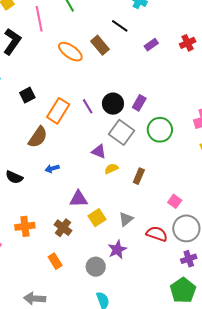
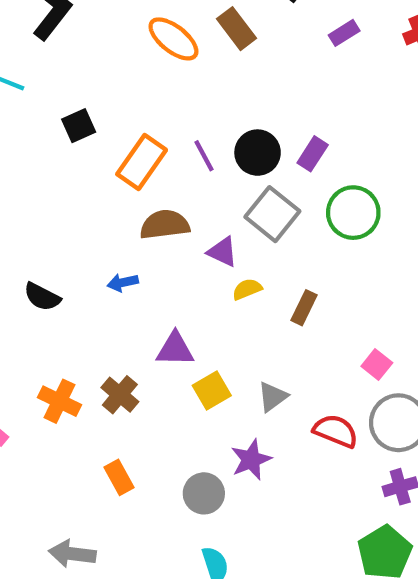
brown semicircle: (38, 137) -> (165, 225), moved, turned -135
orange cross: (25, 226) -> (59, 401), turned 30
brown cross: (63, 228) -> (120, 395), moved

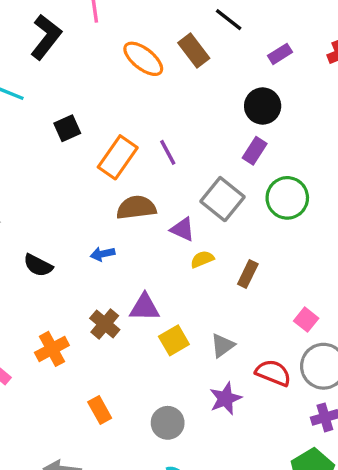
black circle: (258, 153) -> (263, 106), moved
brown cross: (120, 395) -> (105, 324), moved
orange cross: (59, 401) -> (52, 349), turned 36
purple star: (251, 460) -> (225, 399), moved

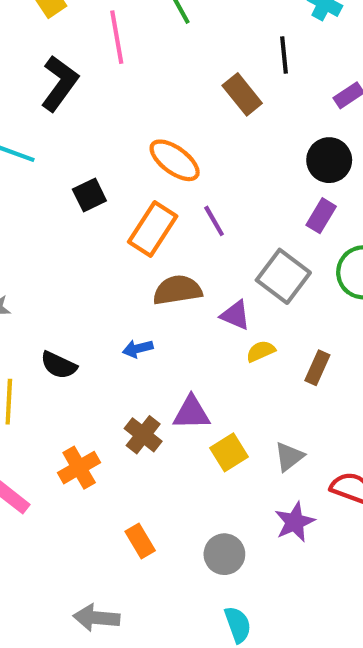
black line: (229, 20) -> (284, 55), turned 48
orange ellipse: (143, 59) -> (175, 160), moved

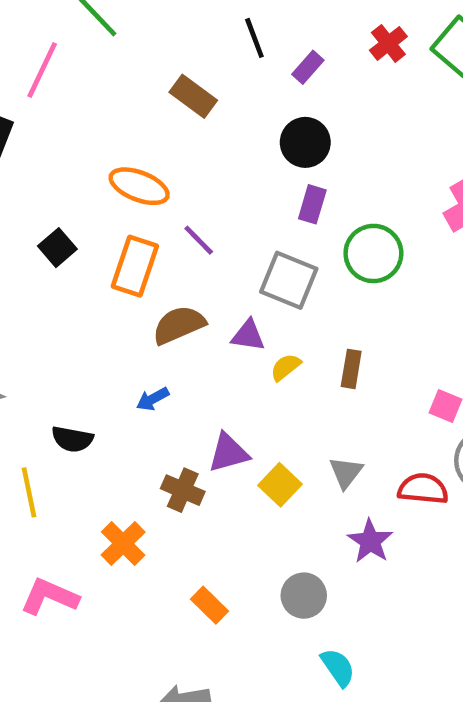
pink line: (117, 37) -> (42, 70), turned 50
black line: (284, 55) -> (254, 38), moved

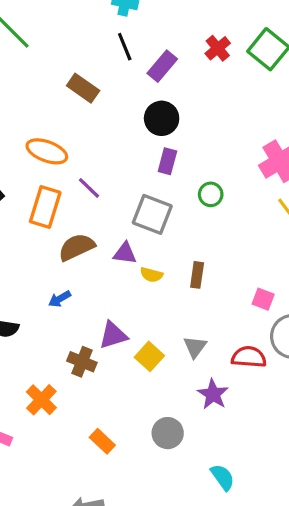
purple rectangle: (308, 67) -> (162, 66), size x1.4
green circle: (373, 253) -> (211, 194), size x0.6
yellow semicircle: (286, 367) -> (151, 275), turned -125
cyan semicircle: (338, 667) -> (223, 477), moved

